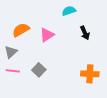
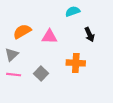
pink triangle: (47, 35) -> (49, 37), turned 35
orange cross: (90, 74) -> (76, 63), moved

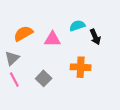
cyan semicircle: (73, 11) -> (77, 26), moved
pink line: (14, 75) -> (14, 80), turned 56

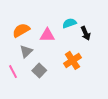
gray triangle: (12, 58) -> (26, 51), moved
orange cross: (81, 67) -> (72, 60), turned -36

